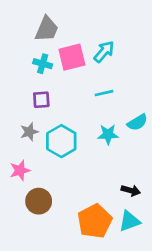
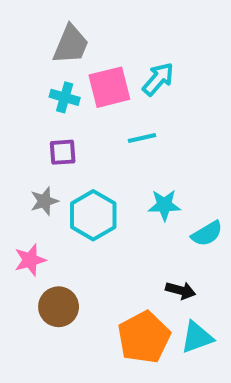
cyan line: (104, 93) -> (142, 138), moved
cyan semicircle: (137, 122) -> (207, 234), moved
black arrow: (131, 190) -> (181, 290), moved

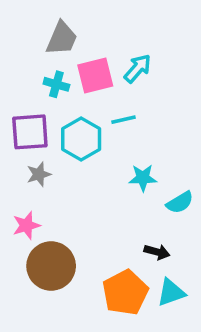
purple square: (63, 152) -> (30, 132), moved, size x1.6
cyan hexagon: (93, 215) -> (81, 139), moved
brown circle: (59, 307) -> (51, 266), size x1.4

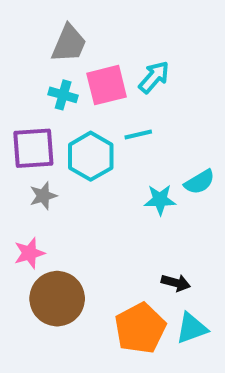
cyan semicircle: (180, 202) -> (200, 182), moved

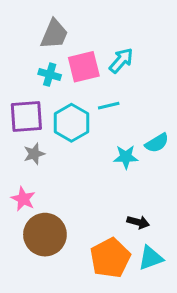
pink star: (29, 253) -> (23, 199), turned -30

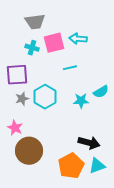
gray trapezoid: (54, 34) -> (35, 22), turned 60
cyan arrow: (121, 61) -> (78, 39), turned -126
cyan hexagon: (71, 123) -> (45, 97), moved
black arrow: (138, 222) -> (89, 143), size x1.5

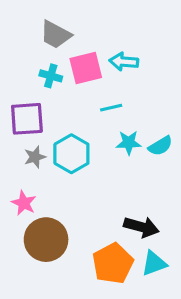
gray trapezoid: (35, 22) -> (56, 35), turned 35
cyan star: (81, 101) -> (129, 143), moved

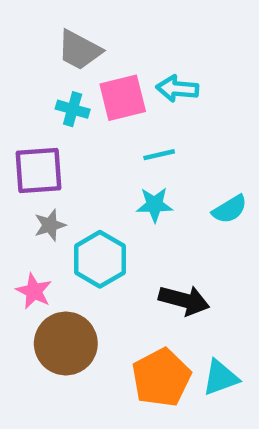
cyan star: (129, 143) -> (155, 205), moved
cyan hexagon: (71, 154) -> (100, 259), moved
black arrow: (141, 227) -> (184, 300), moved

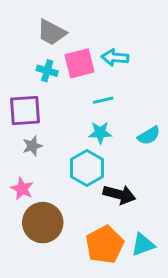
cyan hexagon: (100, 259) -> (87, 168), moved

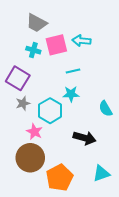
purple square: (25, 111) -> (18, 78), turned 35
cyan semicircle: (149, 136) -> (106, 109), moved, turned 91
cyan hexagon: (87, 168) -> (50, 111), moved
pink star: (22, 189) -> (34, 132), moved
orange pentagon: (105, 245) -> (60, 178), moved

